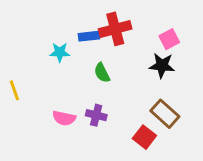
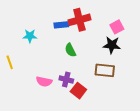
cyan star: (60, 52) -> (30, 36), moved
brown rectangle: (165, 114) -> (105, 70), moved, turned -36
red square: (144, 137) -> (78, 91), moved

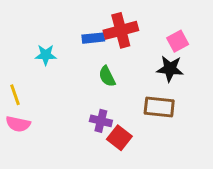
pink semicircle: (44, 81) -> (18, 124), moved

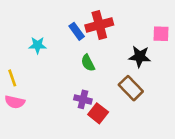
blue rectangle: (93, 38) -> (77, 31), turned 60
pink square: (178, 41) -> (161, 34), moved, turned 30
brown rectangle: (159, 107) -> (131, 88), turned 40

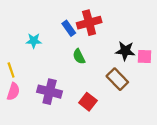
pink square: (161, 34) -> (144, 57), moved
purple cross: (83, 99) -> (50, 92), moved, size x1.5
pink semicircle: (15, 102) -> (13, 92), turned -84

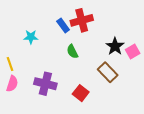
black star: (125, 51) -> (115, 46), turned 30
pink square: (144, 57) -> (133, 52), turned -32

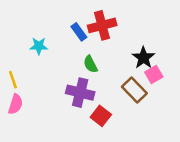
pink square: (133, 52) -> (154, 75), moved
purple cross: (45, 84) -> (80, 93), moved

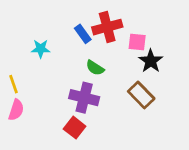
green semicircle: (90, 64) -> (95, 68), turned -30
pink square: (154, 75) -> (137, 42), moved, turned 36
red square: (101, 116) -> (75, 128), moved

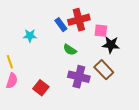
black star: (151, 61) -> (111, 45), turned -30
purple cross: (84, 98) -> (79, 77), moved
red square: (75, 128) -> (41, 88), moved

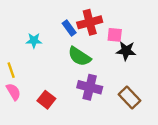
green semicircle: (70, 50) -> (79, 56), size x1.5
brown rectangle: (104, 70) -> (129, 97), moved
pink semicircle: (12, 81) -> (13, 92), turned -49

